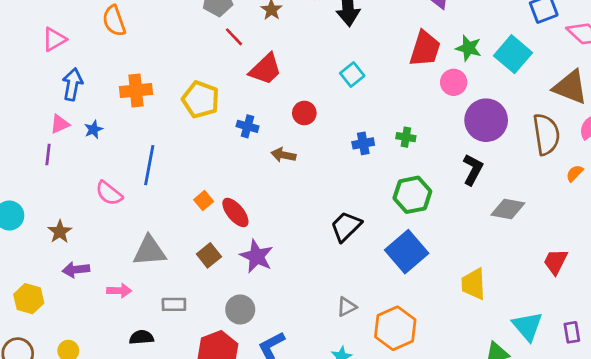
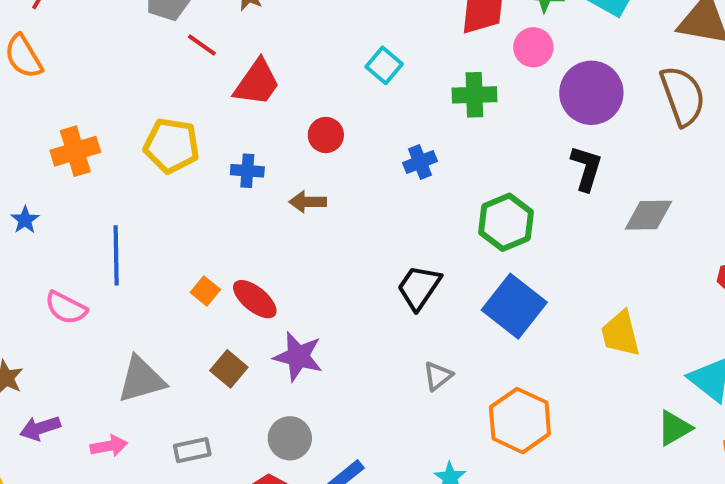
green cross: (406, 137) -> (474, 95), moved, size x1.5
gray triangle: (347, 307) -> (438, 376), moved

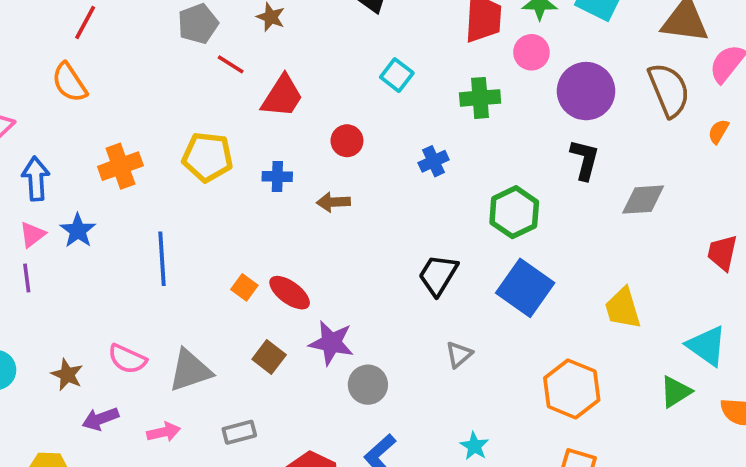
blue star: (25, 220) -> (78, 231), size x1.4
pink semicircle: (66, 308) -> (127, 359), moved
orange hexagon: (520, 421) -> (572, 389), moved
gray circle: (290, 438) -> (368, 385), moved

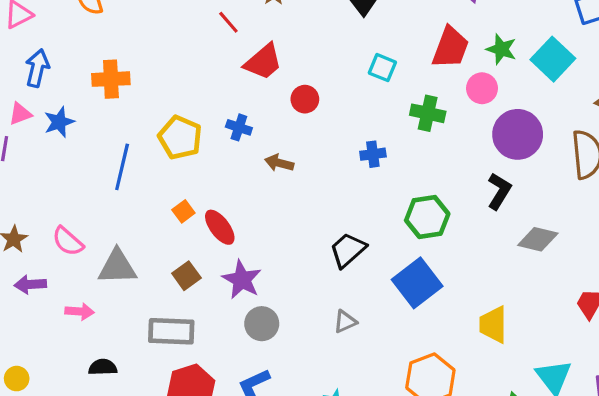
cyan square: (397, 75) -> (382, 68), moved, turned -32
red circle: (347, 141) -> (305, 99), moved
yellow pentagon: (208, 157) -> (180, 137), moved
gray rectangle: (239, 432) -> (171, 331), moved, size x1.6

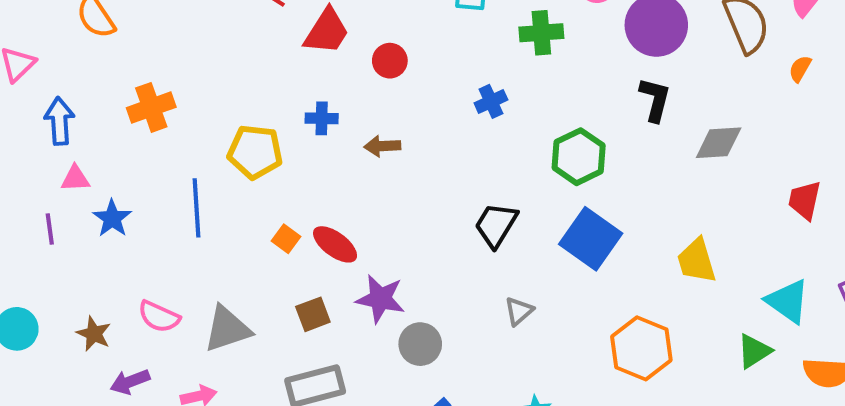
pink triangle: (20, 114) -> (75, 179), moved, turned 35
blue star: (59, 122) -> (112, 218), moved
brown square: (186, 276) -> (313, 314), turned 32

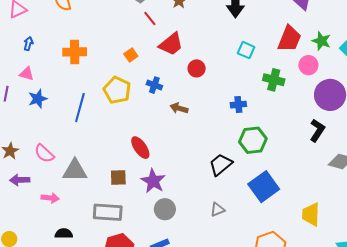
blue arrow: (59, 121) -> (28, 44), size x0.6
green hexagon: (579, 157) -> (253, 140), moved
orange square: (286, 239) -> (131, 55), moved

